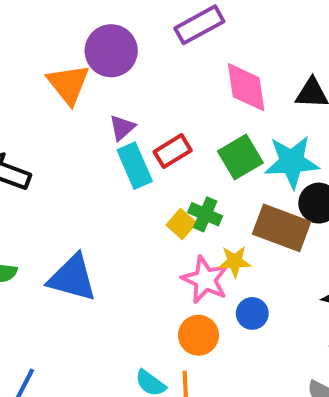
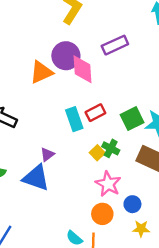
orange triangle: (68, 84) -> (41, 72), turned 40
pink diamond: (246, 87) -> (82, 69), moved
purple triangle: (122, 128) -> (47, 155), moved
yellow star: (235, 261) -> (141, 229), moved

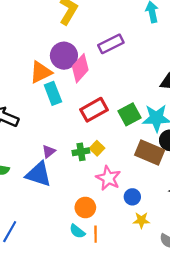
pink diamond: (82, 69) -> (80, 68), turned 48
red rectangle: (95, 113) -> (94, 110), size x1.4
cyan rectangle: (74, 119) -> (53, 93), moved
green cross: (111, 148) -> (81, 152), moved, turned -35
orange circle: (102, 214) -> (85, 207), moved

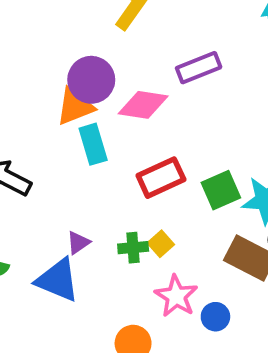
purple circle: (64, 56) -> (91, 80), moved
pink diamond: (80, 68) -> (143, 105), turned 52
blue circle: (132, 197) -> (215, 317), moved

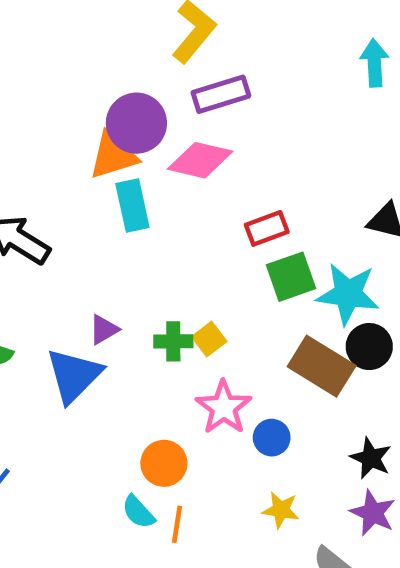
purple rectangle: (199, 68) -> (221, 94), moved
red rectangle: (161, 178) -> (267, 228), moved, size x0.7
blue triangle: (58, 280) -> (74, 375), turned 48

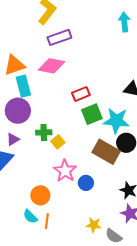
purple circle: (136, 123) -> (18, 111), moved
green cross: (173, 341) -> (44, 132), moved
yellow star: (281, 510) -> (94, 225), moved

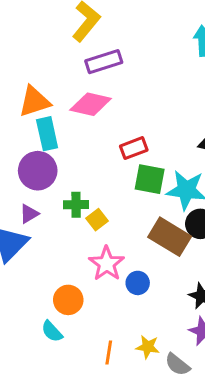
green square: (92, 114) -> (150, 179), turned 30
orange line: (47, 221) -> (109, 353), moved

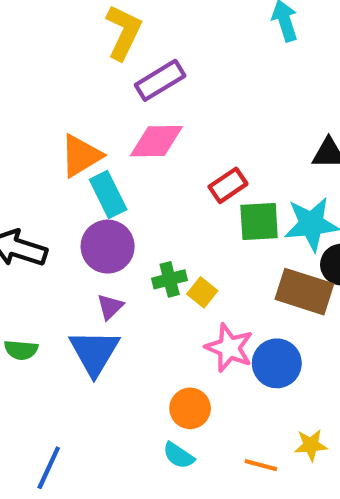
blue circle: (138, 283) -> (277, 363), size x1.5
orange line: (109, 353) -> (261, 465), turned -70

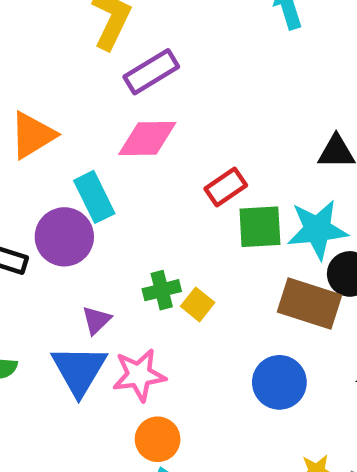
orange triangle: (81, 156) -> (33, 135), moved
purple circle: (108, 247) -> (64, 237), moved
pink star: (229, 348) -> (139, 375), moved, turned -30
orange circle: (190, 408) -> (158, 439), moved

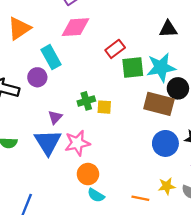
purple circle: (64, 237) -> (37, 77), size x0.7
yellow square: (198, 304) -> (104, 107), turned -32
blue circle: (279, 382) -> (165, 143), moved

